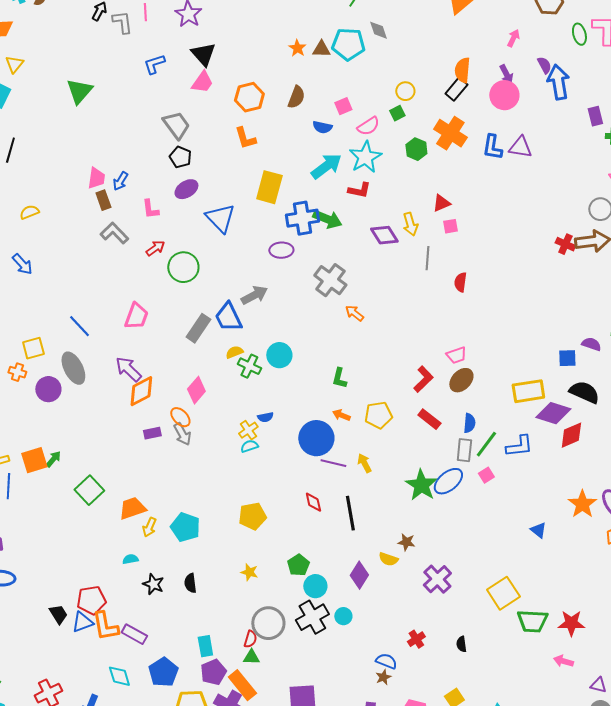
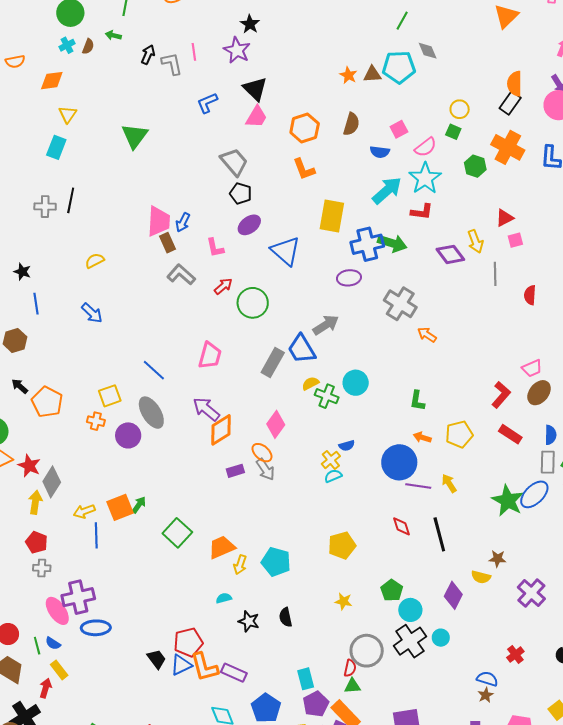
green square: (397, 113) -> (453, 132), turned -35
pink trapezoid: (96, 178) -> (159, 221), size x1.4

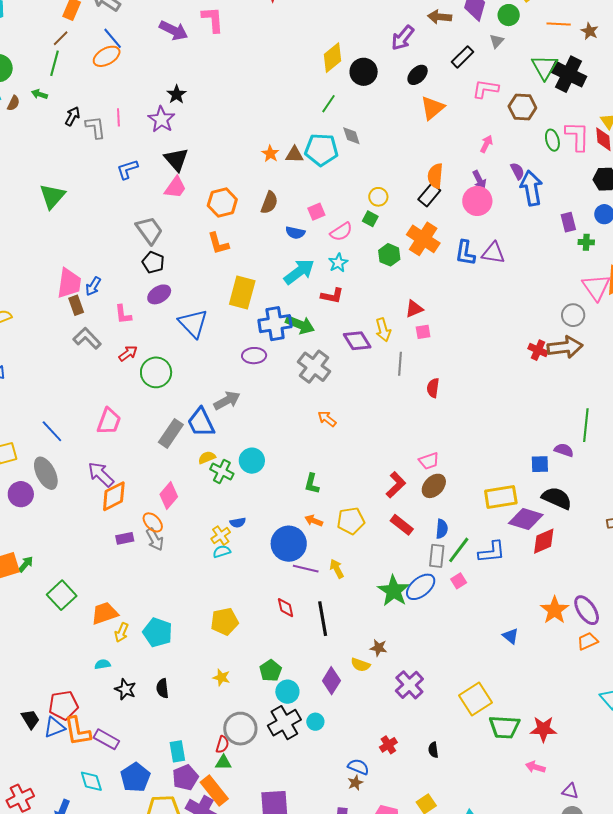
cyan star: (425, 178) -> (338, 263), size x0.6
gray cross: (400, 304) -> (314, 367), moved

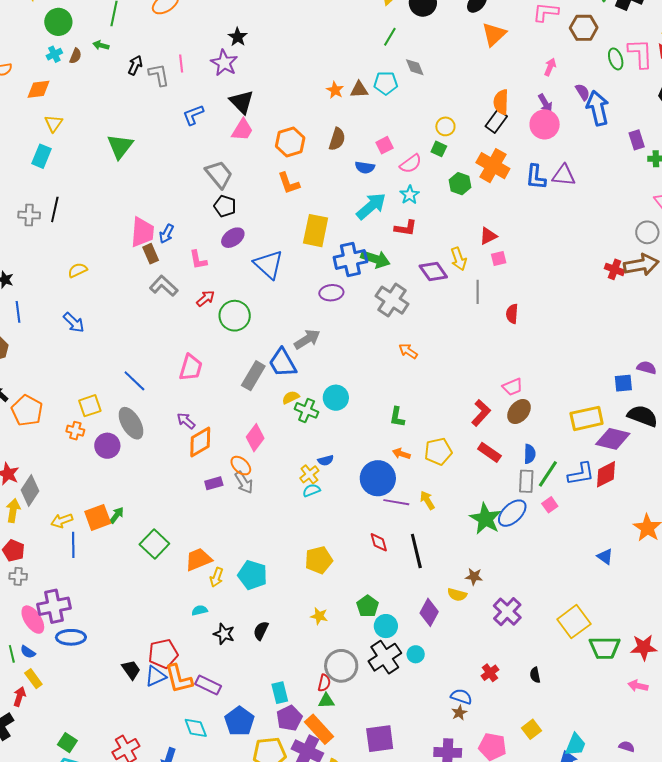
cyan pentagon: (321, 150) -> (386, 83), size x0.7
purple arrow: (101, 474) -> (186, 421), size x0.7
red diamond: (544, 541) -> (606, 474), moved
black semicircle: (162, 688) -> (261, 631), turned 36

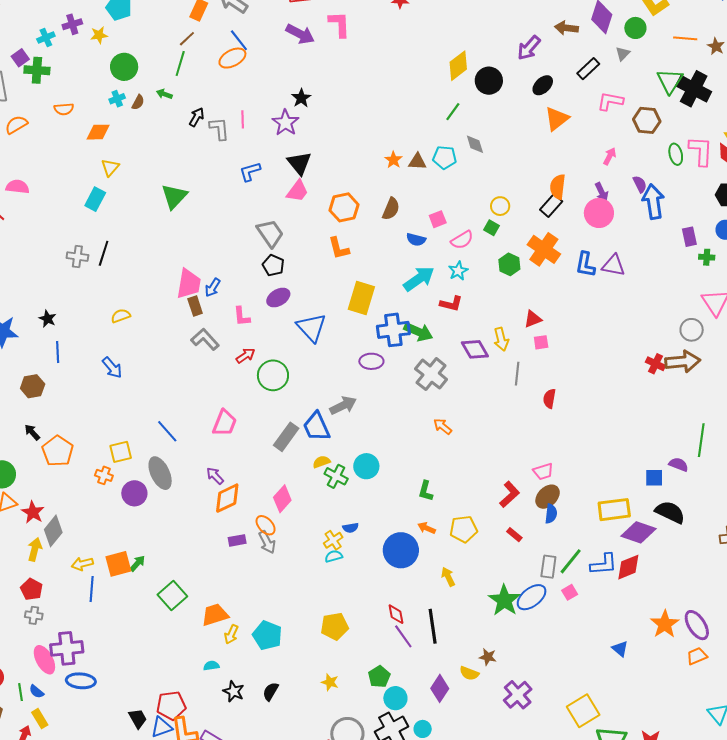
red rectangle: (489, 452) -> (514, 535), size x0.7
blue semicircle: (530, 454) -> (551, 514), moved
purple line: (396, 502) -> (403, 636), moved, turned 40

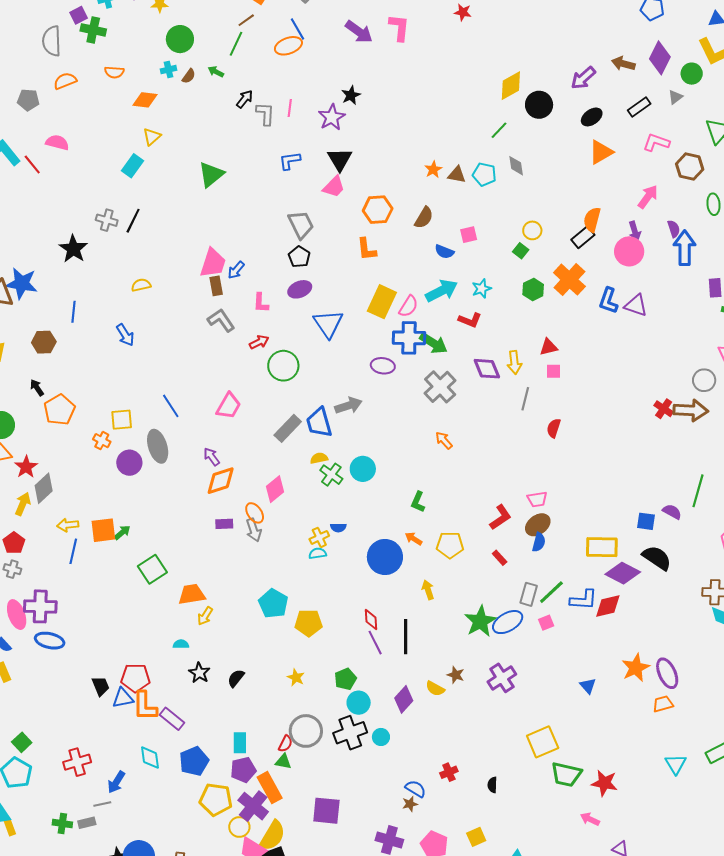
pink arrow: (610, 156) -> (648, 197), size x1.4
pink semicircle: (462, 240) -> (408, 306), moved, turned -35
black star: (48, 319) -> (73, 249), moved, size x1.6
cyan pentagon: (267, 635) -> (273, 603), moved
purple cross: (518, 695) -> (502, 678), moved

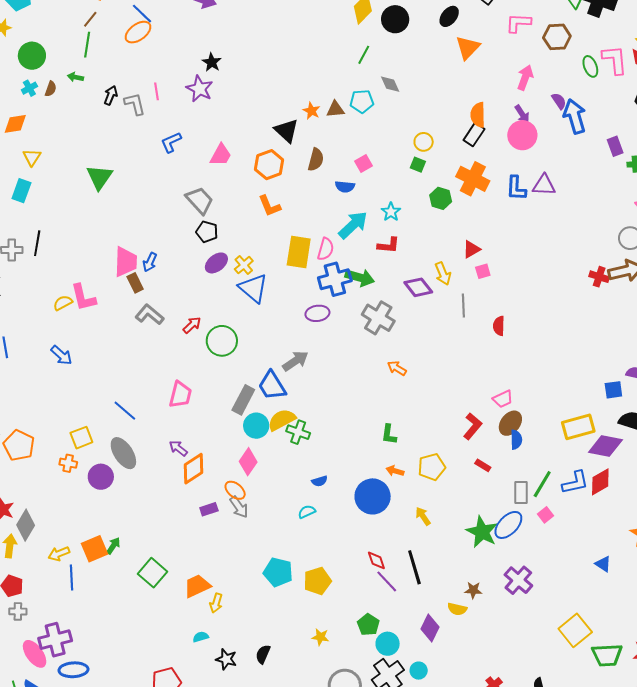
black triangle: (340, 159) -> (287, 131), moved
pink L-shape: (261, 303) -> (83, 298), moved, size x1.4
yellow semicircle: (319, 458) -> (282, 420), size x1.6
cyan circle: (363, 469) -> (256, 426), moved
yellow cross: (319, 537) -> (244, 265), moved

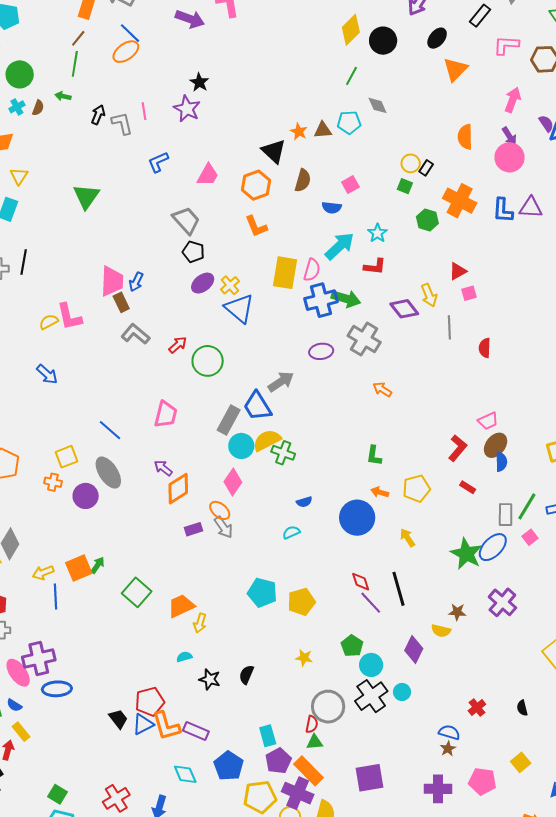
black rectangle: (474, 134) -> (426, 168), moved, size x0.7
purple ellipse: (317, 313) -> (321, 351), moved

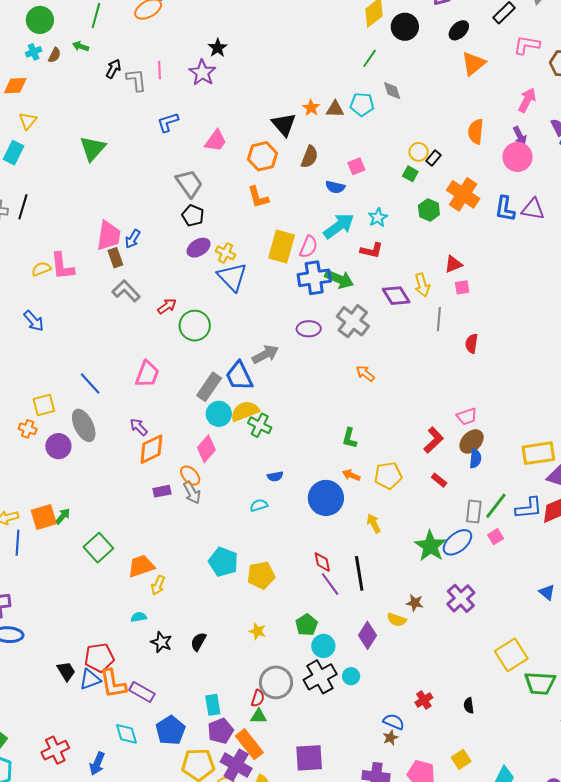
yellow cross: (230, 285) -> (225, 253), turned -30

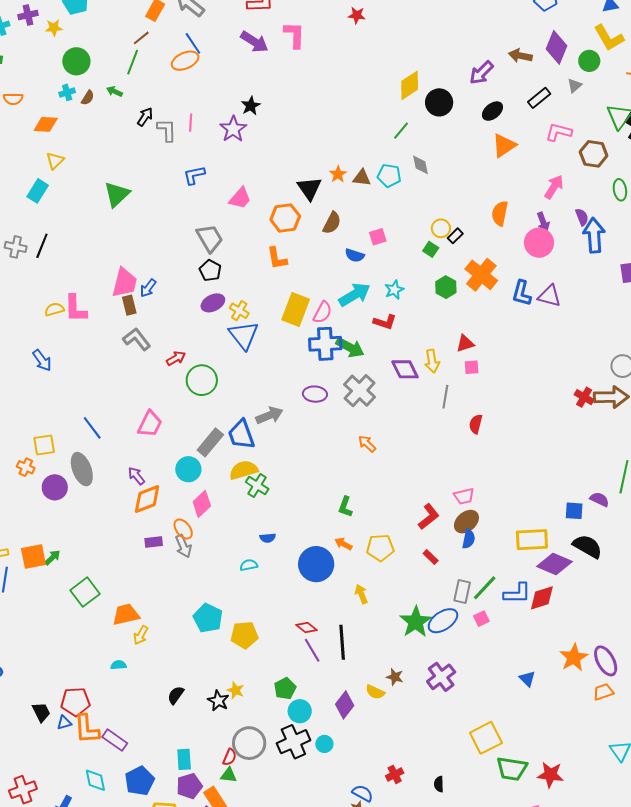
cyan circle: (219, 414) -> (188, 469), moved
red diamond: (322, 562) -> (306, 627), turned -45
black star: (161, 642) -> (218, 701), moved
blue triangle: (90, 679) -> (64, 723), size x0.7

